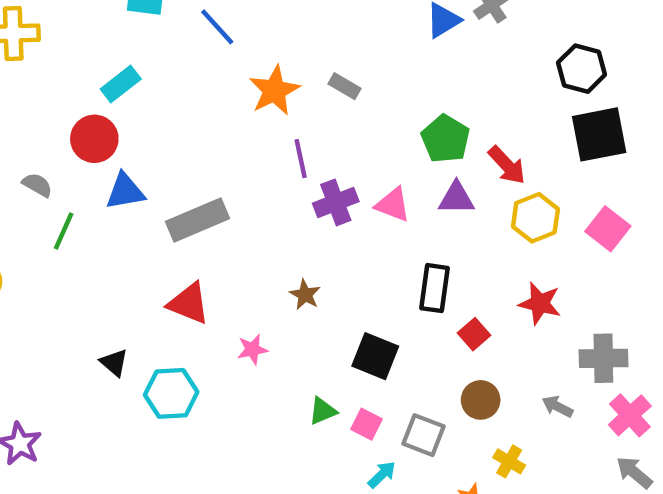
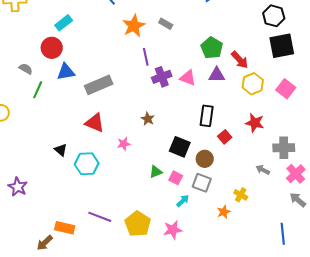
brown circle: (481, 400) -> (205, 159), moved

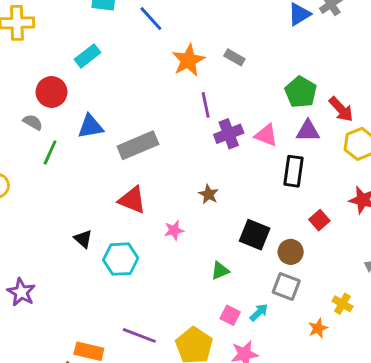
red circle: (52, 48) -> (51, 92), moved
black rectangle: (207, 116) -> (293, 171), moved
pink square: (176, 178) -> (230, 315), moved

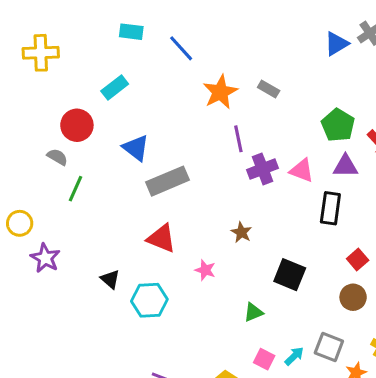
blue triangle: (90, 127) -> (136, 148), moved, turned 48
pink star: (174, 230) -> (205, 270), turned 30
brown circle: (291, 252) -> (353, 297), moved
gray square: (286, 286) -> (329, 347), moved
purple star: (21, 292) -> (45, 258), moved

